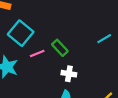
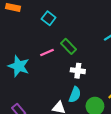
cyan square: (21, 33) -> (49, 18), moved, size x0.6

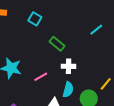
pink line: (47, 52) -> (41, 77), moved

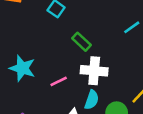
white cross: (69, 66) -> (94, 71), size x1.5

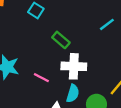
pink line: (59, 81) -> (41, 78), turned 56

